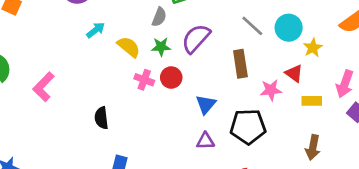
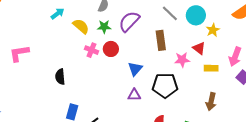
pink L-shape: (44, 87) -> (19, 53), turned 35

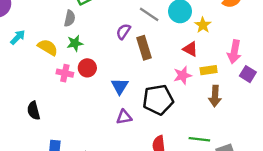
purple semicircle: (129, 21) -> (123, 31), moved, size x0.6
pink star: (182, 60) -> (183, 75), moved
brown arrow: (211, 102) -> (215, 96), moved

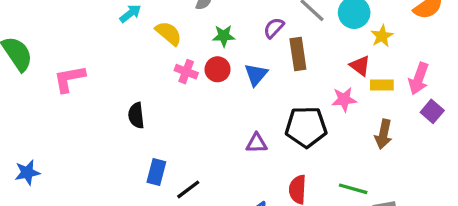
green star: (75, 43) -> (224, 36), moved
yellow rectangle: (209, 70) -> (382, 85), moved
blue triangle: (120, 86) -> (256, 74), moved

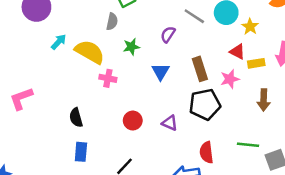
yellow semicircle: (169, 33) -> (90, 52), size x1.4
brown rectangle: (298, 54) -> (200, 69), moved
red circle: (218, 69) -> (133, 121), moved
purple triangle: (257, 143) -> (170, 123), turned 35
blue rectangle: (156, 172) -> (81, 152), moved

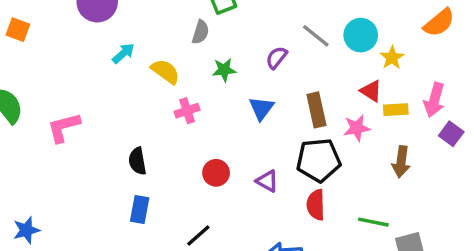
yellow semicircle: (90, 52) -> (165, 71), size x0.7
pink cross: (108, 78) -> (187, 111), turned -35
red semicircle: (206, 152) -> (316, 205), moved

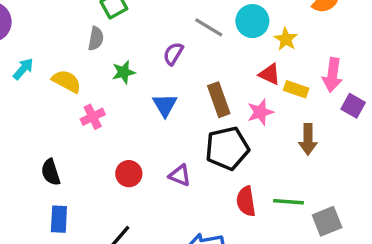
yellow rectangle: (396, 110) -> (296, 89), turned 30
red semicircle: (316, 205) -> (246, 201), moved

